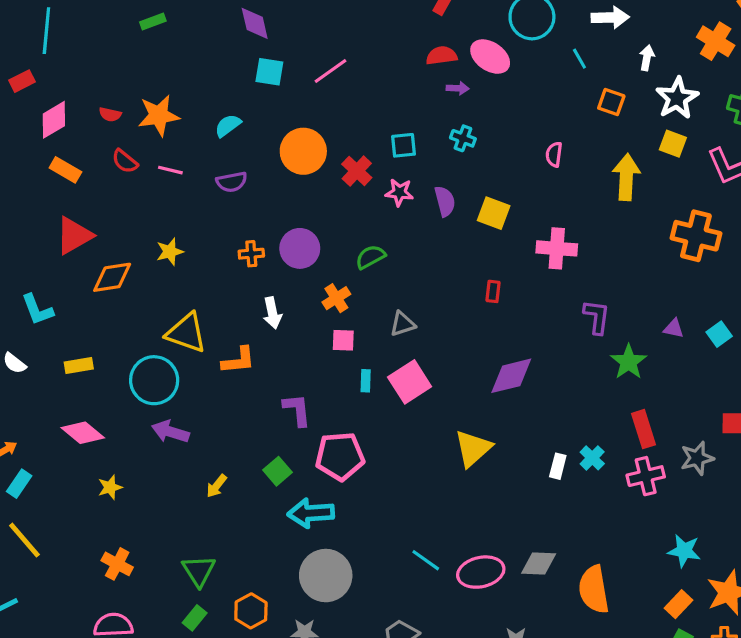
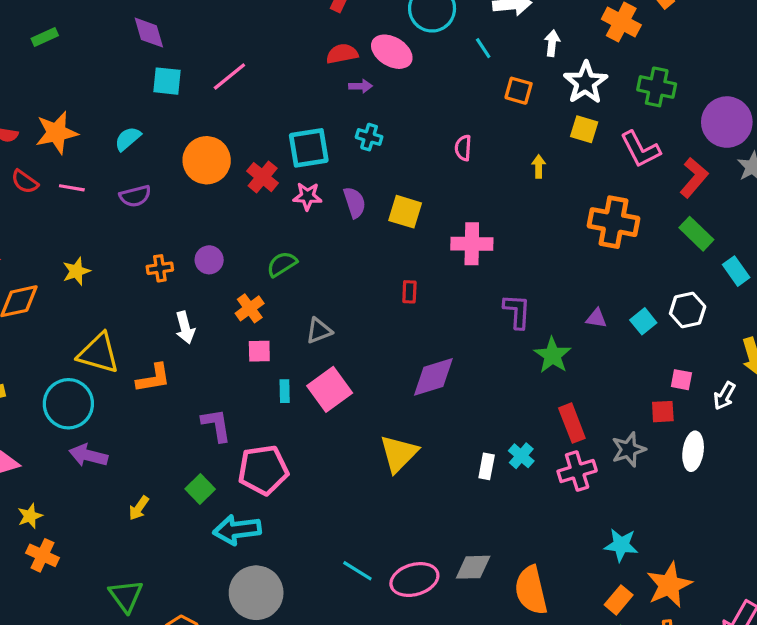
cyan square: (403, 145) -> (309, 148), size x1.5
yellow arrow: (626, 177) -> (539, 166), size x0.5
purple circle: (300, 248) -> (209, 260), size x0.7
orange cross: (117, 564) -> (43, 555), moved

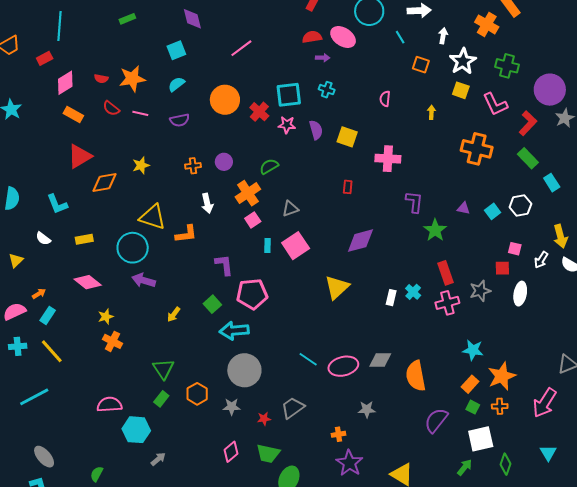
cyan square: (167, 81) -> (176, 50), moved, turned -30
orange cross: (250, 308) -> (248, 193), size x1.4
pink square: (259, 351) -> (253, 220), turned -35

